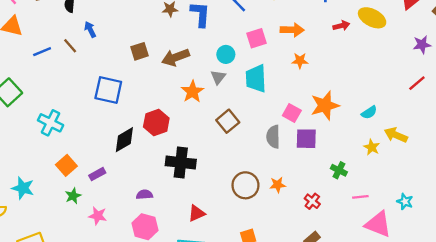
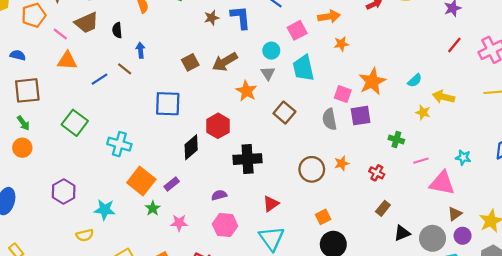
blue arrow: (90, 29) -> (140, 50), turned 32
orange square: (66, 165) -> (141, 181), size x1.4

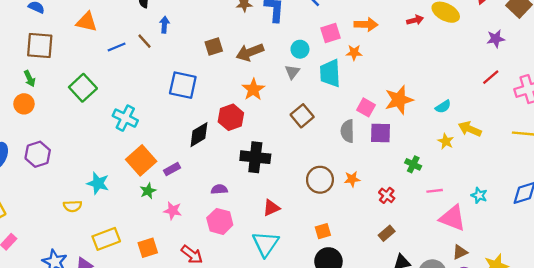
orange star: (341, 44) -> (354, 53), moved
orange star: (246, 91) -> (253, 89), moved
purple hexagon: (64, 192) -> (38, 154), moved

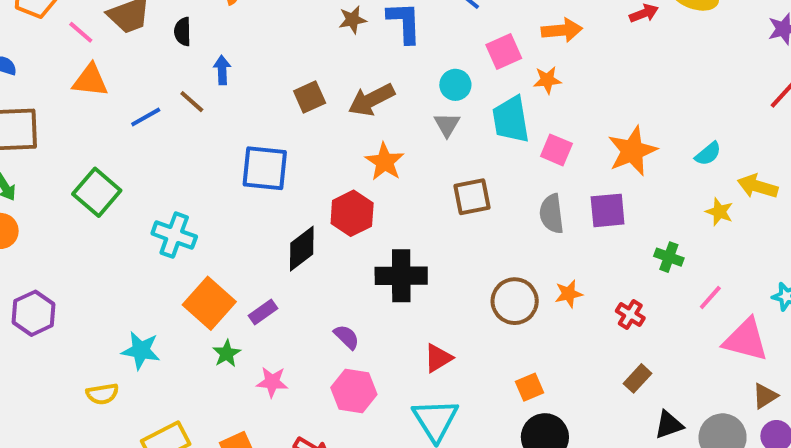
pink square: (366, 107) -> (556, 150), moved
brown square: (302, 116) -> (472, 197), turned 35
purple semicircle: (219, 189) -> (347, 337), turned 56
pink line: (435, 191) -> (710, 298), turned -35

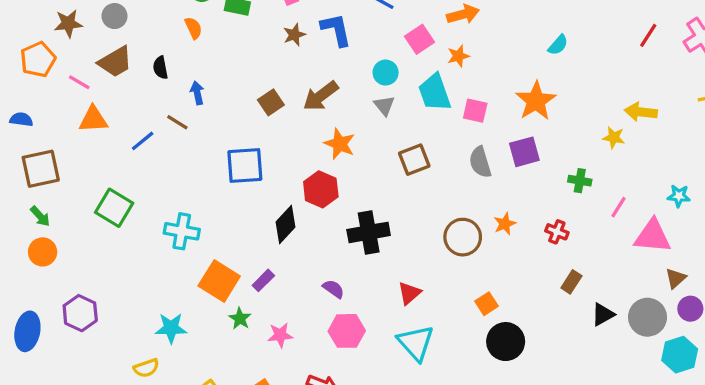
cyan semicircle: (708, 154) -> (558, 45), moved

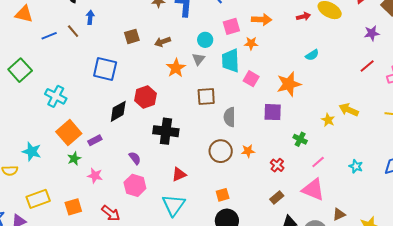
brown arrow: (321, 96) -> (162, 42), size x0.7
orange star: (340, 144) -> (176, 68), moved
gray semicircle: (480, 162) -> (230, 117), moved
pink triangle: (653, 236) -> (313, 190), moved

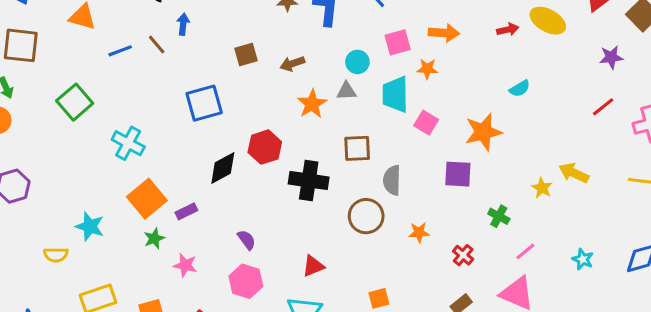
gray triangle: (198, 59) -> (346, 91), turned 48
blue square: (105, 69) -> (204, 103), turned -30
black cross: (166, 131) -> (309, 180), moved
brown circle: (221, 151) -> (366, 216), moved

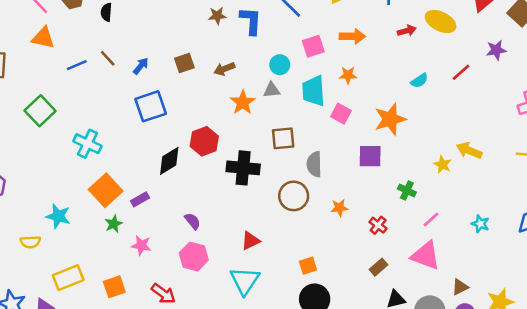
blue arrow: (183, 24) -> (141, 66), moved, turned 36
orange star: (427, 69) -> (348, 75), moved
red line: (603, 107) -> (461, 72), moved

